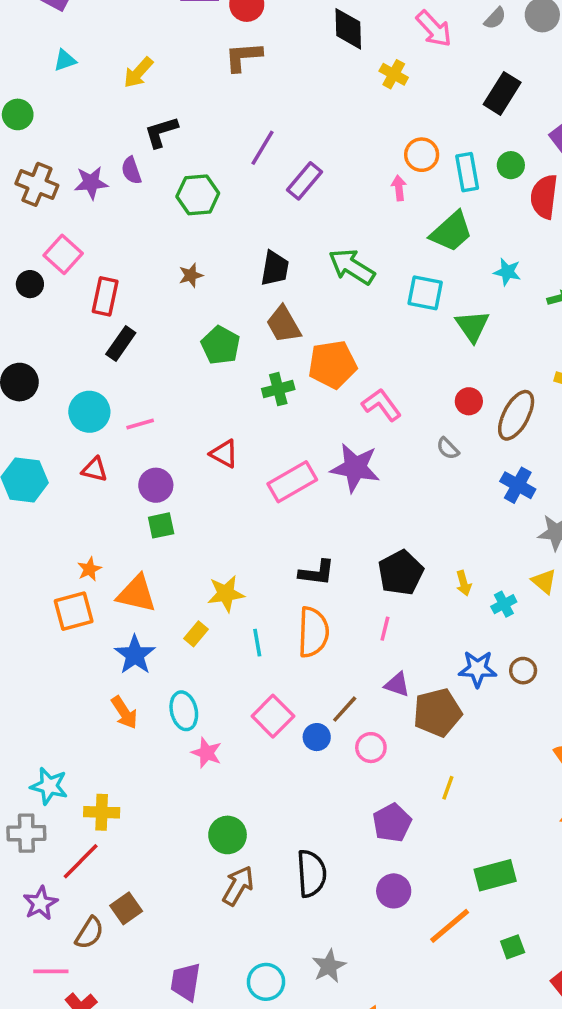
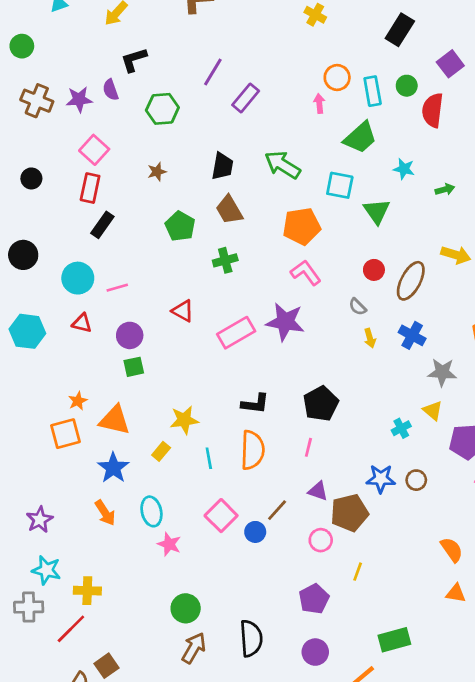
pink square: (63, 254) -> (94, 150), moved
orange pentagon: (332, 365) -> (302, 226), moved
yellow arrow: (464, 583) -> (370, 338), moved
pink circle: (371, 748) -> (321, 540), moved
purple star: (40, 903) -> (40, 520), moved

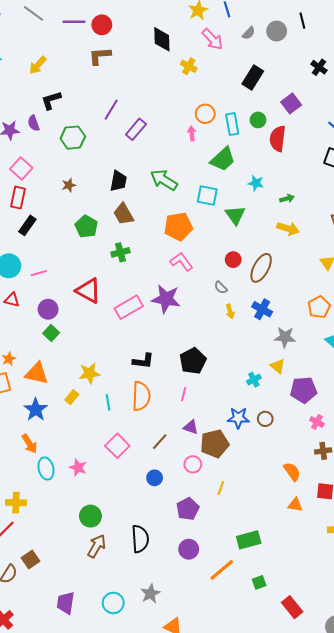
yellow arrow: (456, 255) -> (288, 229), moved
red triangle: (183, 311) -> (88, 291), size x1.5
green square: (134, 367) -> (51, 333), turned -35
cyan ellipse: (151, 511) -> (46, 469), moved
blue circle: (255, 532) -> (155, 478), moved

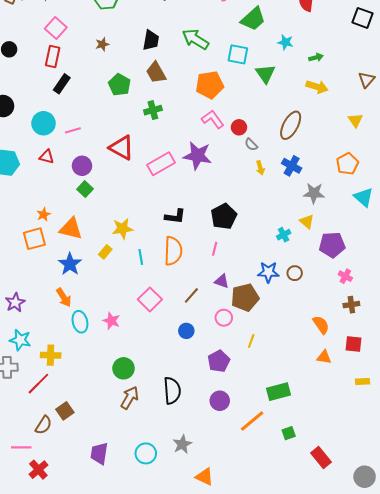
red circle: (233, 260) -> (239, 127), moved

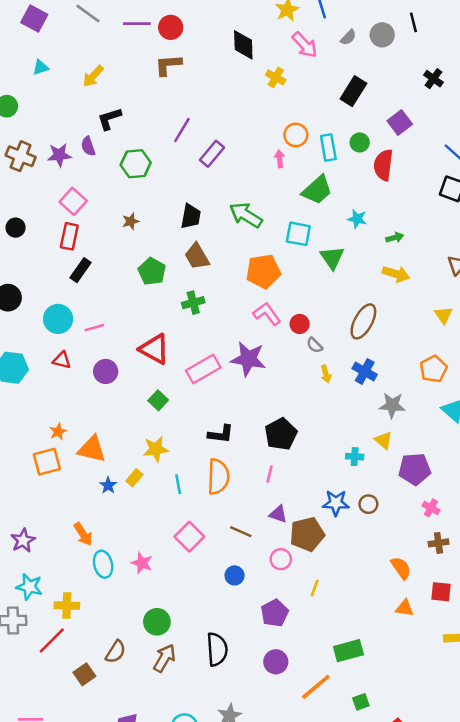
green square: (85, 189) -> (158, 400), moved
cyan cross: (284, 235) -> (355, 457), turned 32
blue star: (70, 264) -> (108, 485), moved, size x0.6
brown line: (191, 295) -> (241, 532), turned 72
brown semicircle: (44, 425) -> (116, 652), moved

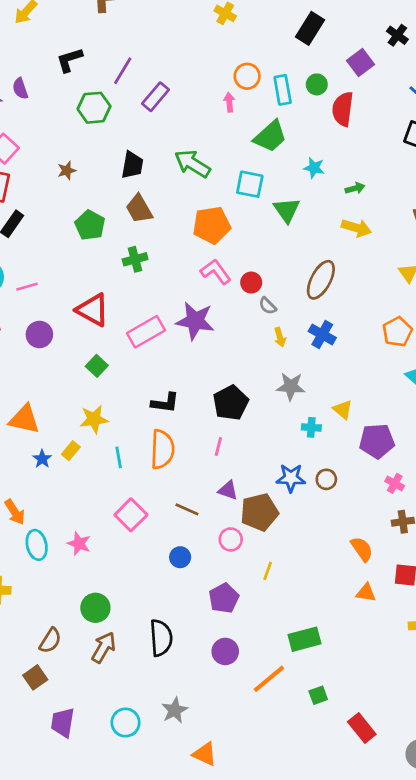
black cross: (433, 79) -> (397, 35), moved
black L-shape: (109, 119) -> (69, 60), moved
green hexagon: (136, 164) -> (94, 108), moved
gray star: (392, 405) -> (291, 386), moved
brown square: (84, 674) -> (35, 677), moved

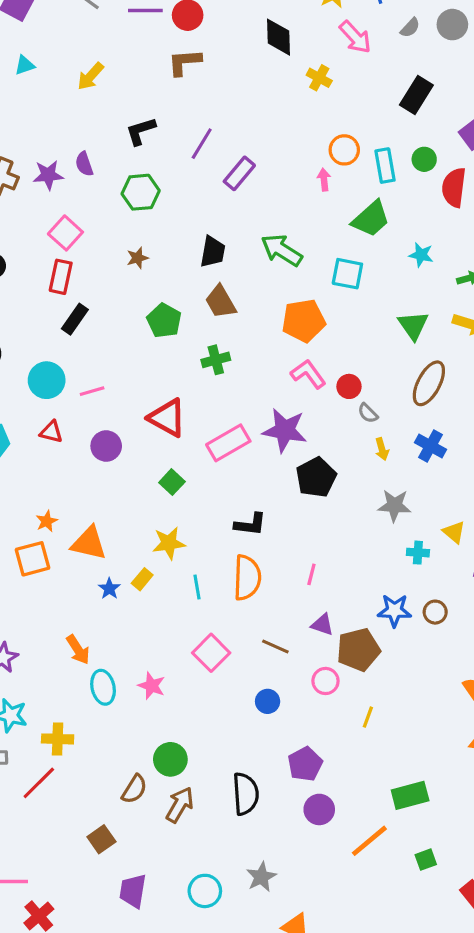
green hexagon: (94, 108) -> (141, 192), moved
green triangle: (287, 210) -> (413, 325), moved
black pentagon: (231, 403) -> (316, 477), moved
purple pentagon: (224, 598) -> (305, 764), moved
brown semicircle: (50, 641) -> (134, 789), moved

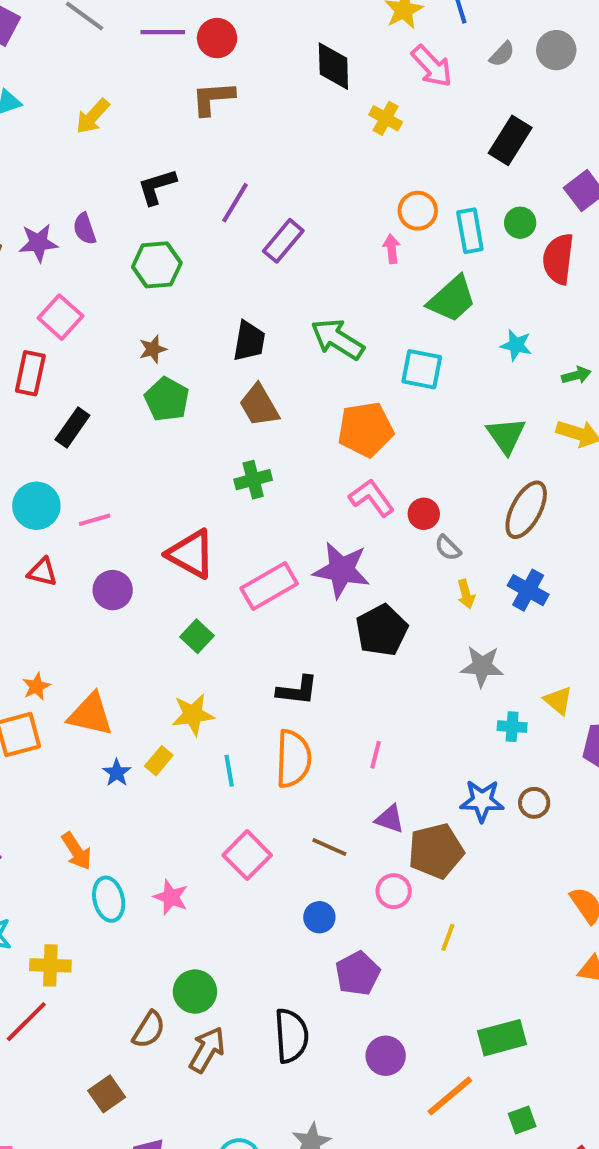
red rectangle: (61, 277) -> (30, 373), moved
green pentagon: (164, 321) -> (167, 399), moved
purple pentagon: (305, 764) -> (358, 973), moved

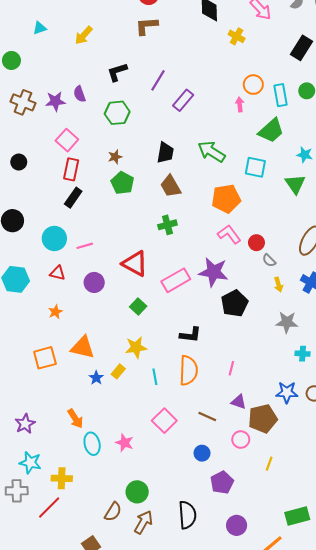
red rectangle: (30, 373) -> (71, 169), moved
green triangle: (506, 435) -> (295, 184), moved
orange star: (36, 686) -> (55, 312), moved

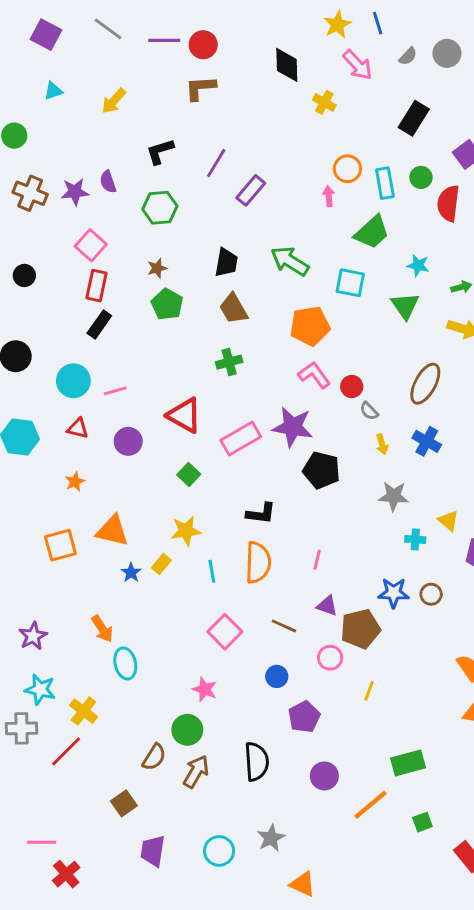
black pentagon: (234, 303) -> (321, 470), turned -30
pink star: (125, 443) -> (205, 689), moved
yellow cross: (62, 478) -> (83, 711), turned 36

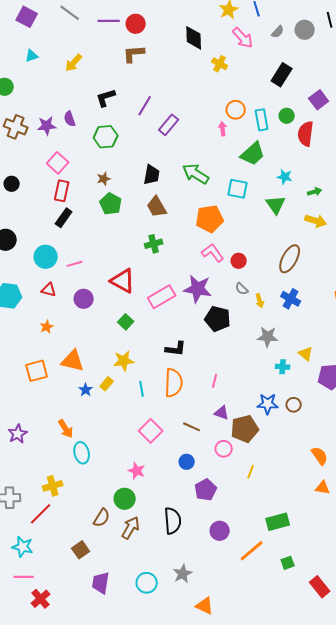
gray semicircle: (369, 411) -> (242, 289), moved
cyan star: (40, 689) -> (23, 547), moved
yellow cross: (83, 711) -> (53, 486), turned 36

